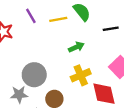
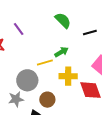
yellow line: (58, 19) -> (45, 63), moved
yellow cross: (81, 75) -> (68, 76), turned 30

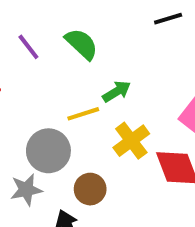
green semicircle: (63, 20) -> (82, 44), moved
black line: (90, 33) -> (168, 19), moved
yellow cross: (68, 76) -> (131, 141), turned -36

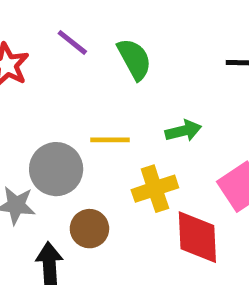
purple line: (28, 47) -> (72, 42), turned -32
green arrow: (117, 92) -> (183, 131), moved

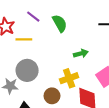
yellow line: (110, 140) -> (24, 39), moved
brown circle: (89, 229) -> (52, 96), moved

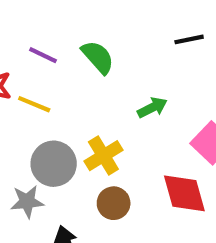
yellow line: (24, 39) -> (34, 104), turned 35
yellow cross: (69, 78) -> (103, 156), moved

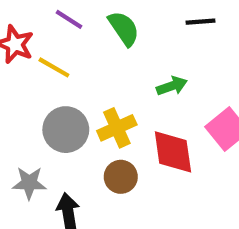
black line: (189, 39) -> (200, 22), moved
red diamond: (184, 193) -> (173, 152), moved
gray star: (27, 202) -> (29, 183), moved

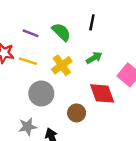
black line: (200, 22) -> (92, 22), moved, turned -63
yellow cross: (117, 128) -> (62, 65), moved

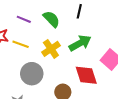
green arrow: (94, 58) -> (80, 43), size x1.5

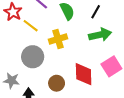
green arrow: (80, 43) -> (100, 35), moved

